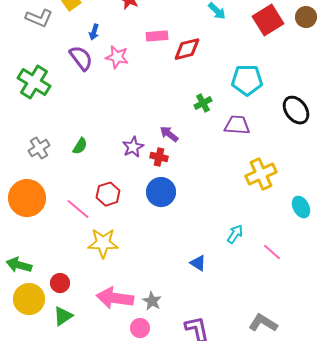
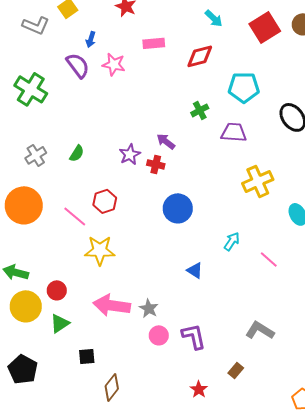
red diamond: (187, 49) -> (200, 56), moved
blue circle: (161, 192) -> (178, 208), moved
pink circle: (140, 328) -> (159, 335), moved

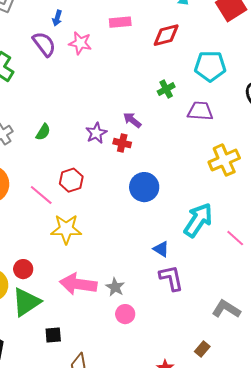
cyan arrow: (232, 241) -> (198, 220), size x1.8
green triangle: (60, 323) -> (26, 302), size x1.5
purple L-shape: (194, 336) -> (171, 278), moved

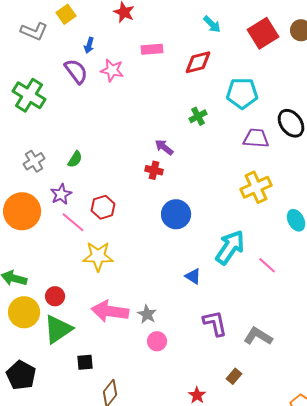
purple trapezoid: (200, 111) -> (256, 138), moved
purple star: (96, 133) -> (61, 194), moved
purple L-shape: (171, 278) -> (215, 323), moved

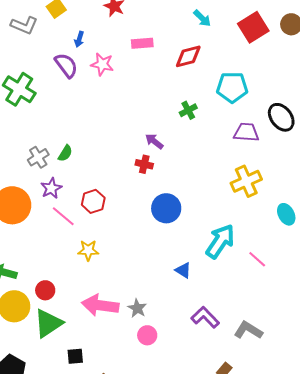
gray cross: (34, 161) -> (38, 157), moved
yellow star: (98, 256) -> (88, 250), size x0.7
purple L-shape: (215, 323) -> (205, 317), turned -32

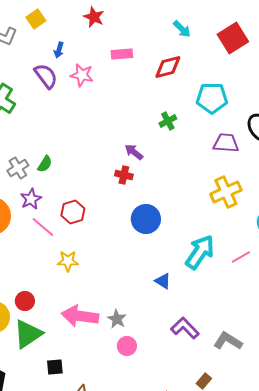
pink line: (257, 259) -> (241, 257), moved, turned -72

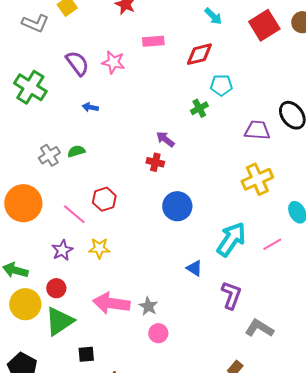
blue arrow: (59, 50) -> (90, 107), moved, turned 84
cyan pentagon: (212, 98) -> (221, 85), moved, size x0.7
green semicircle: (45, 164) -> (76, 151), turned -138
purple star: (31, 199) -> (62, 250), moved
purple L-shape: (185, 328) -> (231, 295), moved, turned 64

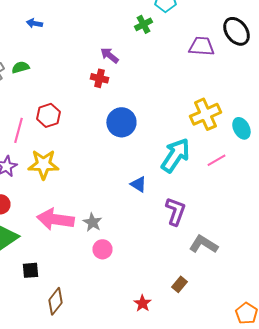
yellow cross: (257, 179) -> (205, 114), moved
pink line: (74, 214) -> (18, 130), turned 65
yellow star: (99, 248) -> (43, 164), size x1.4

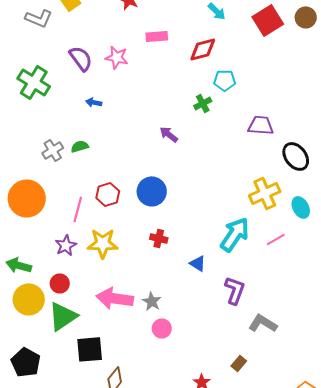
black ellipse: (236, 31) -> (296, 156), moved
red cross: (99, 78) -> (159, 238), moved
blue circle: (121, 122) -> (152, 191), moved
black square: (30, 270) -> (90, 349), size x1.6

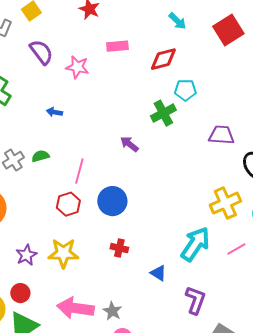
purple semicircle: (81, 58) -> (41, 52), moved
green cross: (203, 103) -> (163, 113), size x1.4
pink line: (78, 209) -> (79, 171), moved

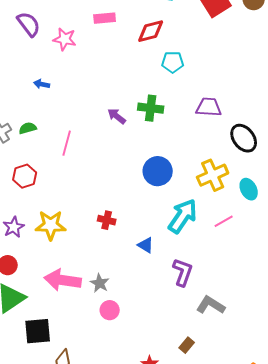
green cross: (163, 113) -> (151, 108), moved, turned 35
blue circle: (112, 201) -> (158, 171), moved
red hexagon: (68, 204) -> (25, 176), moved

